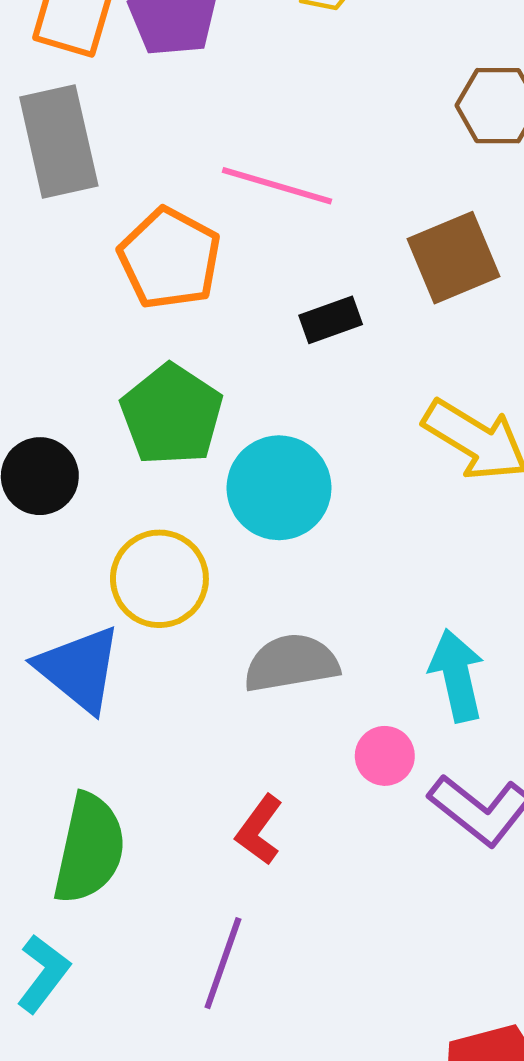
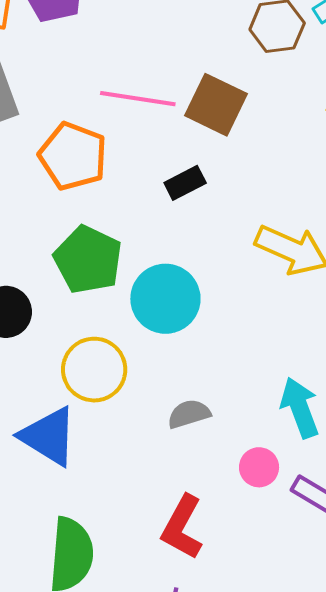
brown square: (454, 258) -> (216, 105), moved, turned -34
gray semicircle: (291, 663) -> (189, 414), size x0.7
red L-shape: (259, 830) -> (182, 527), size x1.4

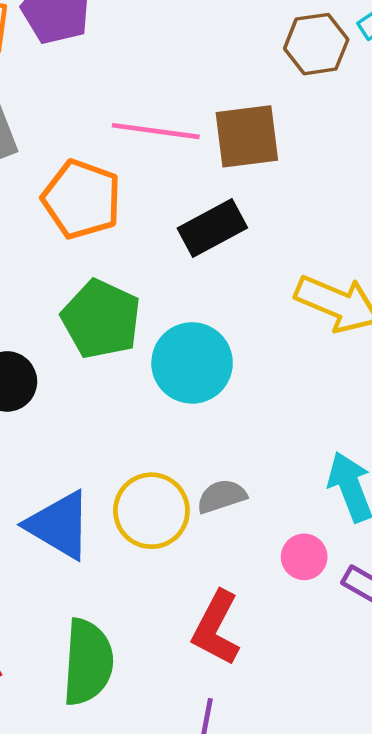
brown square: (216, 105) -> (247, 136), turned -32
black rectangle: (185, 183) -> (212, 228), size x1.4
yellow circle: (94, 370) -> (151, 511), moved

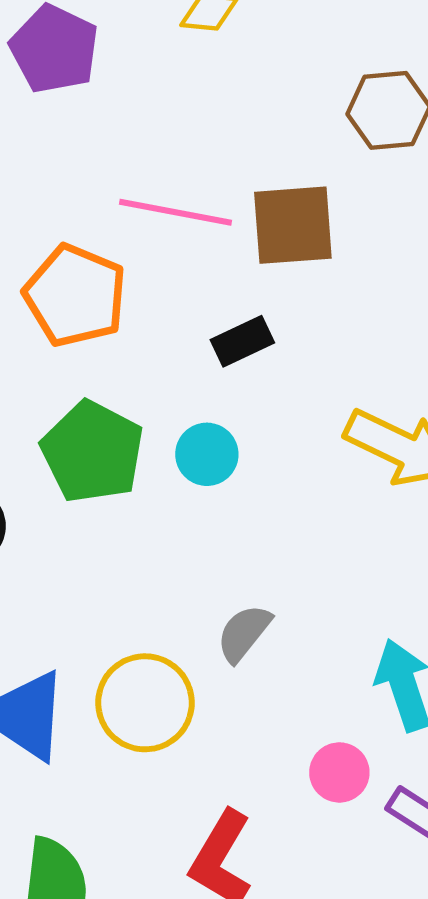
black rectangle: (212, 228) -> (242, 341), size x0.7
cyan circle: (192, 363) -> (207, 454), moved, size x0.6
gray semicircle: (222, 496) -> (244, 633), moved, turned -36

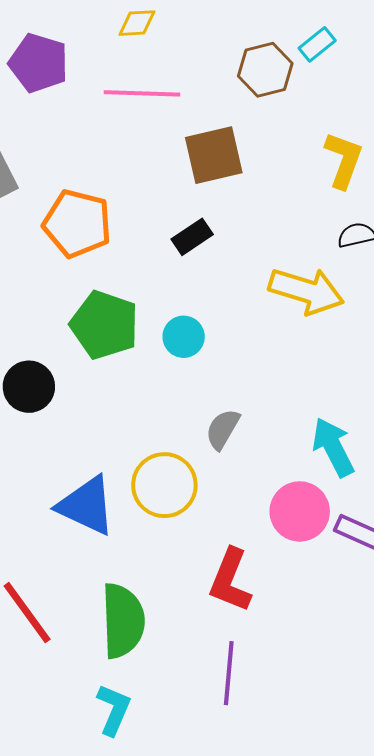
pink line: (176, 212) -> (142, 93), moved
cyan circle: (207, 454) -> (184, 337), moved
pink circle: (339, 772) -> (300, 511), size x1.5

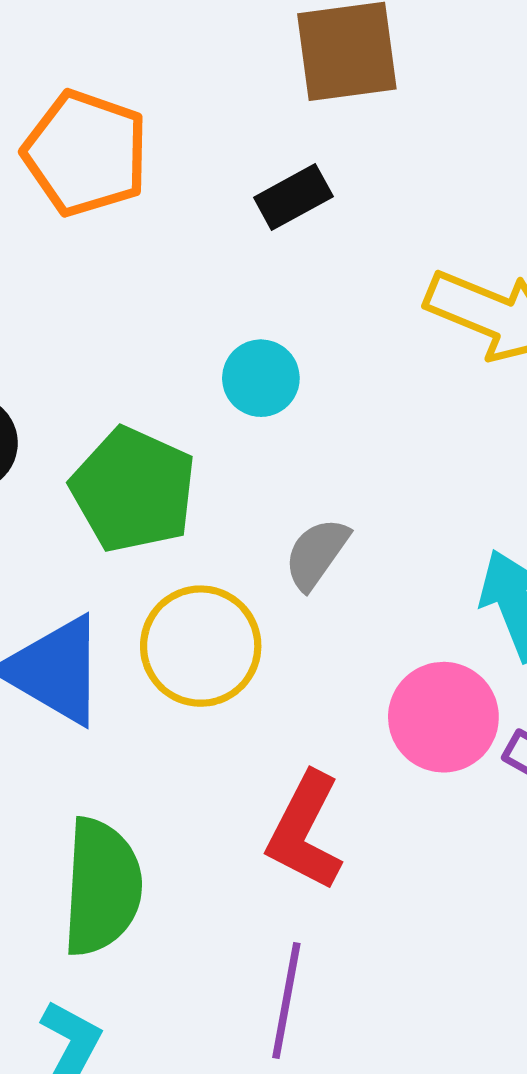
green pentagon: (104, 325) -> (133, 490), moved

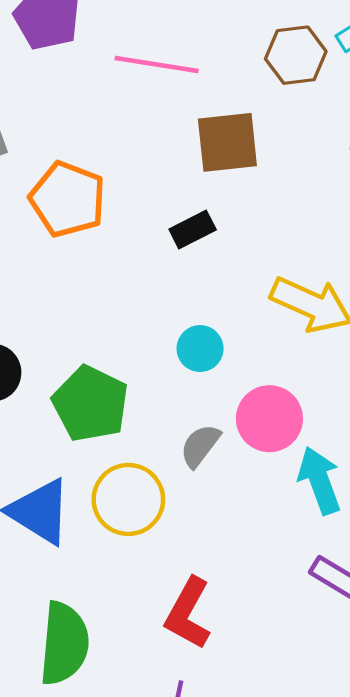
cyan circle: (261, 378) -> (200, 349), moved
pink circle: (443, 717) -> (269, 419), moved

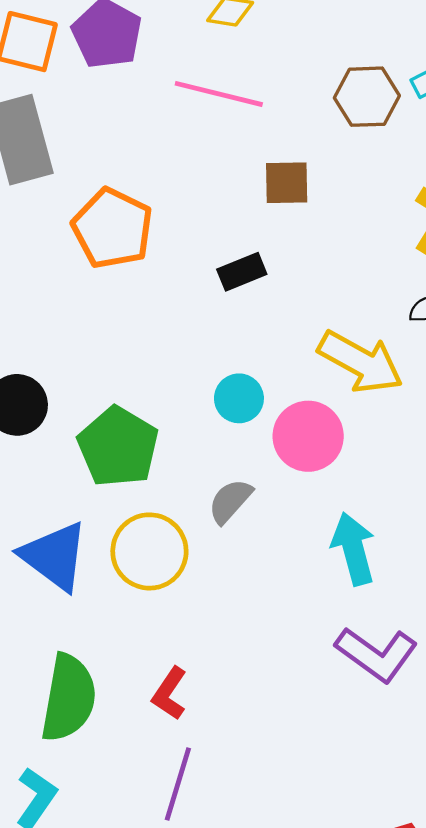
brown square: (227, 142) -> (287, 183), size x0.7
pink circle: (269, 419) -> (308, 436), moved
red L-shape: (188, 613) -> (169, 693), moved, size x0.7

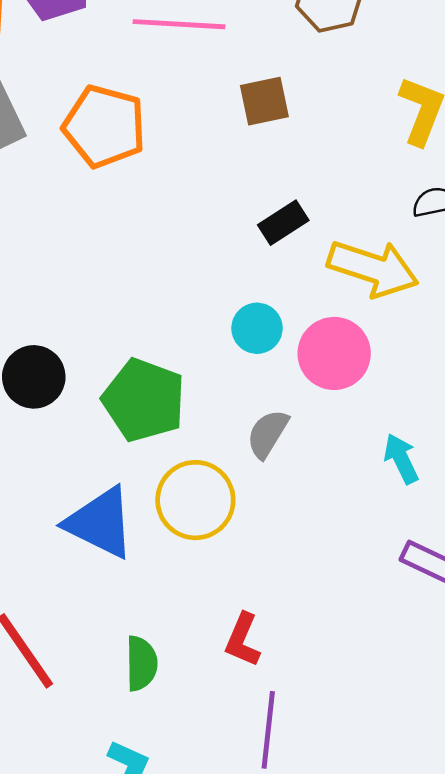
orange pentagon: (112, 228) -> (104, 126), moved
black rectangle: (242, 272) -> (283, 223), moved
cyan arrow: (353, 549) -> (401, 459), size x0.7
green semicircle: (69, 698) -> (141, 663), size x0.6

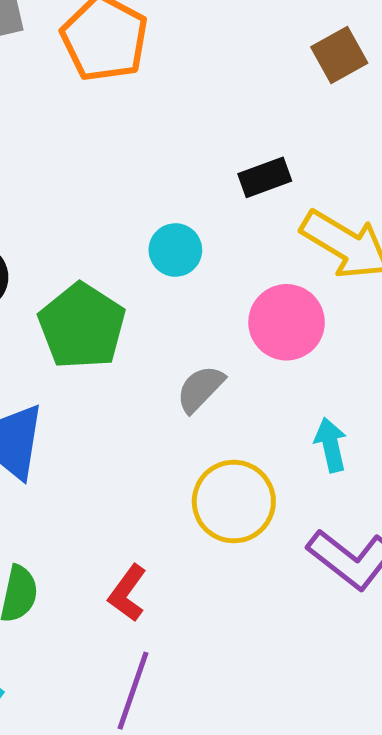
brown square: (264, 101) -> (339, 55), moved, turned -30
cyan circle: (257, 328) -> (175, 250), moved
yellow circle: (195, 500) -> (234, 502), moved

